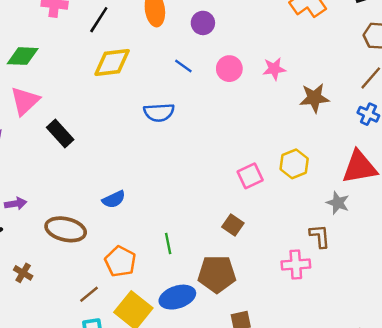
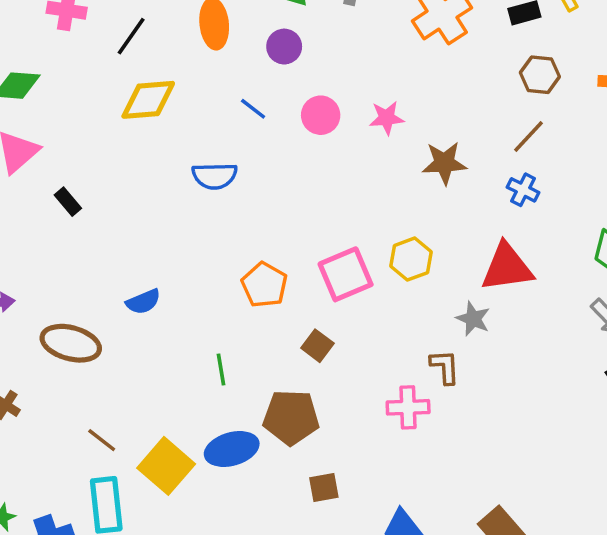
black rectangle: (60, 134) -> (68, 202), size x0.7
pink square: (250, 176) -> (346, 274), size x1.4
orange pentagon: (120, 261) -> (264, 285), moved
brown line: (89, 294) -> (102, 440), turned 75

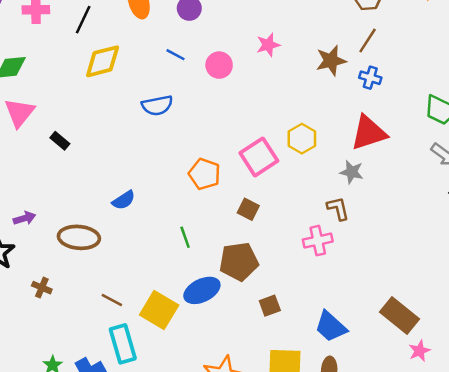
pink circle: (321, 115) -> (219, 65), moved
brown star: (444, 163) -> (331, 61), moved

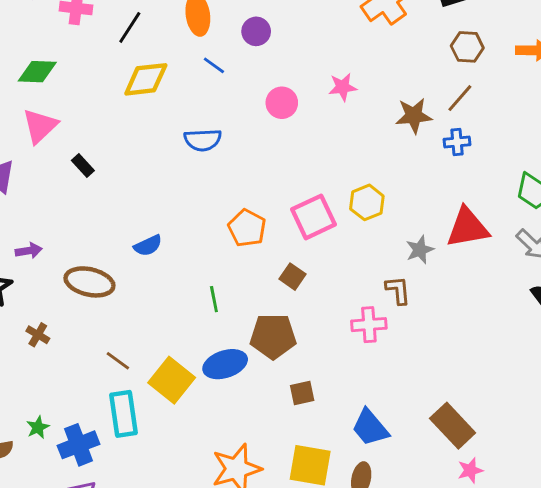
blue line: (176, 55) -> (214, 65), moved
blue cross: (370, 78) -> (457, 142), turned -30
red triangle: (369, 133) -> (468, 228), moved
gray star: (352, 172) -> (420, 250), turned 30

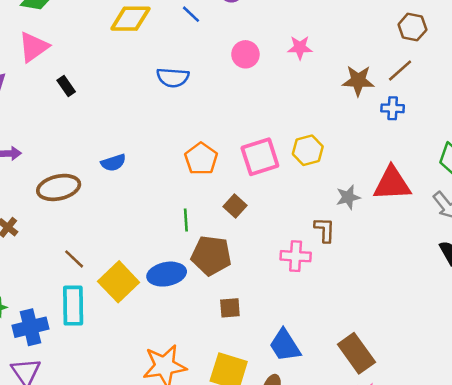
brown ellipse: (89, 282) -> (59, 187), turned -33
green line: (214, 299) -> (186, 220), moved

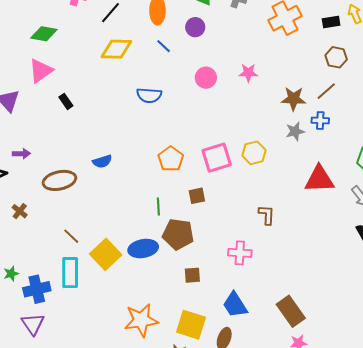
gray star: (348, 197) -> (295, 131), moved
brown square: (235, 206) -> (197, 196), turned 36
pink cross: (296, 256) -> (240, 253), moved

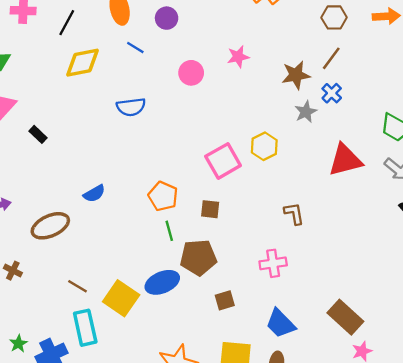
blue cross: (320, 121) -> (332, 93), turned -36
orange pentagon: (171, 159) -> (163, 196), moved
brown square: (197, 196) -> (210, 209), turned 30

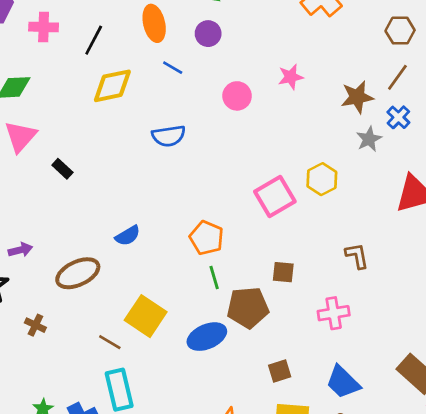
brown square: (210, 209) -> (283, 272), moved
yellow square: (121, 298) -> (146, 316), moved
brown square: (225, 300) -> (280, 371), moved

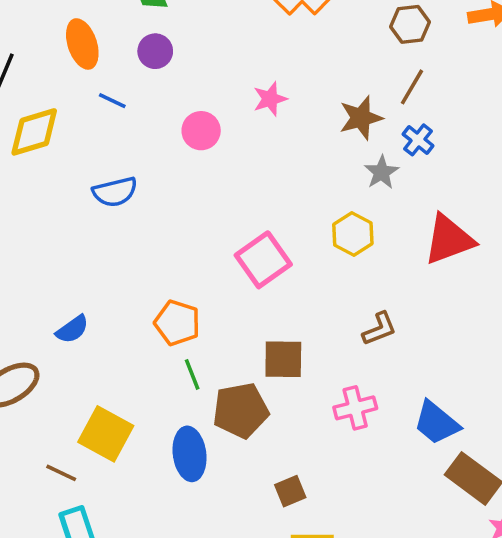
yellow hexagon: (322, 179) -> (353, 234), moved
brown L-shape: (357, 256) -> (379, 329), turned 84
brown square: (283, 272) -> (283, 359), size x1.4
blue ellipse: (207, 337) -> (190, 454), turned -69
blue trapezoid: (343, 382) -> (436, 423), moved

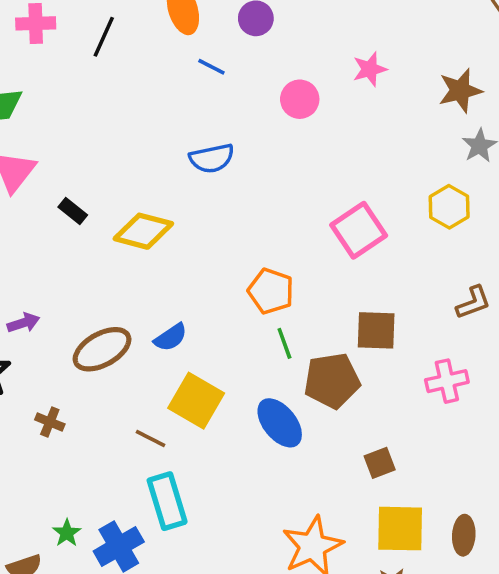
yellow diamond: (34, 132) -> (143, 231), moved, turned 30
blue semicircle: (72, 329) -> (171, 337), moved
blue ellipse: (190, 454) -> (280, 423), turned -33

